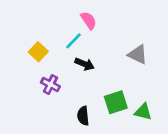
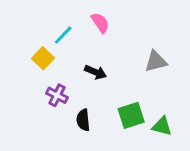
cyan line: (74, 41) -> (63, 35), moved
gray triangle: (138, 55) -> (156, 61), turned -40
black semicircle: (83, 116) -> (83, 120), moved

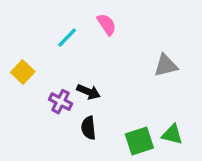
yellow square: (43, 58) -> (23, 72), moved
black arrow: (96, 72) -> (88, 92), moved
green square: (131, 115) -> (139, 141), moved

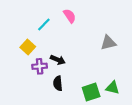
yellow square: (23, 72) -> (28, 47), moved
purple cross: (61, 102) -> (40, 66), turned -32

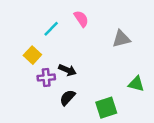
gray triangle: (108, 43) -> (121, 39), moved
black semicircle: (58, 83) -> (67, 98), turned 48
green triangle: (113, 88) -> (136, 84), moved

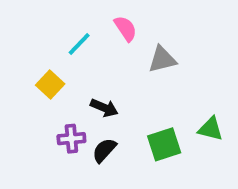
gray triangle: (121, 39) -> (162, 59), moved
purple cross: (46, 78) -> (71, 139), moved
green square: (106, 108) -> (164, 144), moved

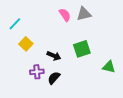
cyan line: (79, 44) -> (15, 24), moved
gray triangle: (162, 59) -> (84, 14), moved
green square: (164, 144) -> (82, 49), moved

